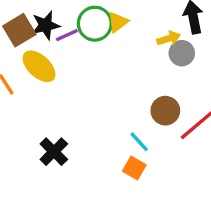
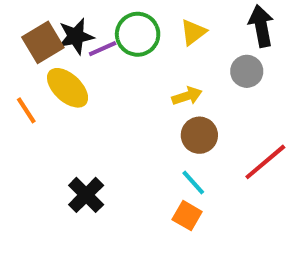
yellow triangle: (118, 22) -> (193, 32), moved
yellow arrow: (169, 38) -> (187, 96), moved
brown circle: (165, 111) -> (199, 135), moved

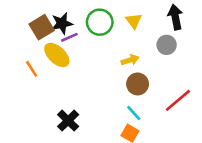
yellow triangle: (193, 32) -> (134, 21), turned -30
purple line: (103, 49) -> (69, 37), moved

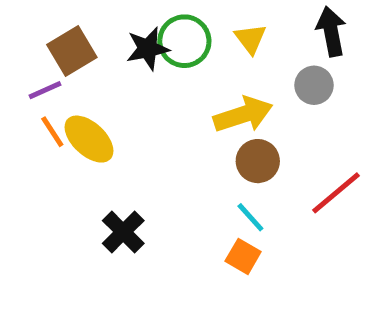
black star: (62, 23) -> (148, 49), moved
purple line: (69, 37) -> (45, 90), moved
yellow ellipse: (57, 55) -> (89, 139), moved
yellow arrow: (130, 60) -> (243, 115), size x1.6

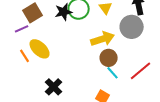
gray circle: (314, 85) -> (132, 27), size x1.5
orange line: (52, 132) -> (25, 56), moved
cyan line: (250, 217) -> (113, 73), moved

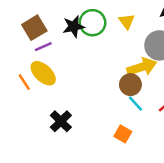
purple line: (22, 29) -> (43, 47), moved
yellow arrow: (103, 39) -> (142, 67), moved

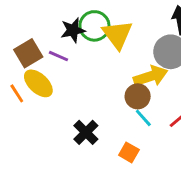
yellow triangle: (127, 21) -> (117, 35), moved, size x1.6
brown square: (34, 28) -> (28, 53), moved
purple line: (43, 47) -> (58, 56), moved, turned 48
black cross: (61, 121) -> (86, 132), moved

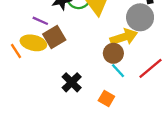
brown square: (28, 53) -> (54, 37), moved
purple line: (58, 56) -> (40, 21), moved
yellow ellipse: (38, 83) -> (33, 43), turned -30

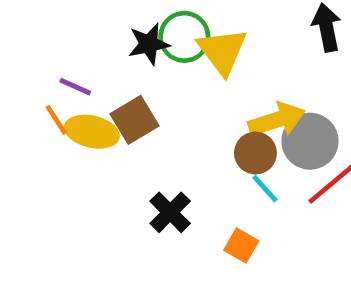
gray circle: (140, 17) -> (310, 141), moved
purple line: (40, 21) -> (75, 87), moved
orange line: (16, 51) -> (56, 120), moved

